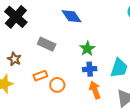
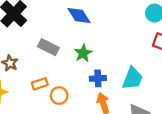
green star: (87, 49) -> (83, 53), moved

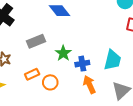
gray rectangle: (48, 47) -> (36, 41), turned -42
green star: (83, 53) -> (63, 53), moved

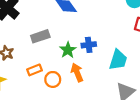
blue cross: (82, 64) -> (89, 45), moved
orange arrow: (89, 85) -> (77, 73), moved

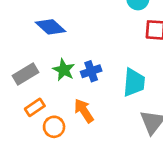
green star: (68, 50) -> (64, 70), moved
orange rectangle: (35, 70) -> (35, 107), moved

